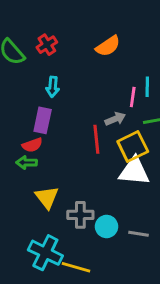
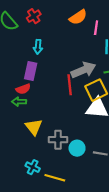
pink line: (133, 97) -> (96, 28), moved
gray arrow: (115, 119) -> (83, 70), size x1.6
cyan cross: (45, 253) -> (33, 167), size x0.6

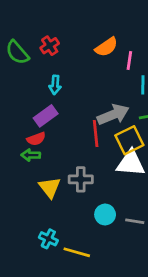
purple rectangle: (31, 71) -> (46, 116), turned 42
gray cross: (58, 140) -> (81, 179), moved

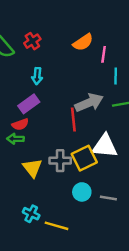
yellow square: (129, 140) -> (84, 158), moved

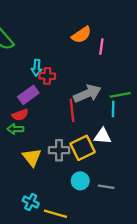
red cross: (32, 41) -> (47, 76), moved, turned 35
cyan line: (116, 76) -> (113, 109), moved
white triangle: (105, 146) -> (103, 136), size x0.7

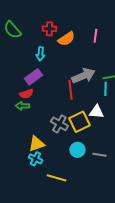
orange semicircle: (81, 35) -> (66, 39), moved
red cross: (47, 76) -> (49, 29), moved
gray cross: (59, 150) -> (59, 124), turned 30
yellow triangle: (32, 157) -> (36, 144), moved, turned 48
cyan cross: (31, 202) -> (35, 159), moved

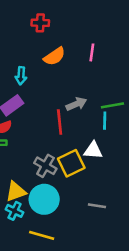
red cross: (49, 29) -> (40, 23), moved
gray arrow: (83, 76) -> (76, 104), size x0.7
cyan circle: (77, 150) -> (44, 199), moved, size x1.5

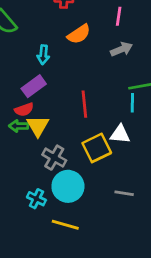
pink line: (92, 52) -> (119, 16), moved
gray arrow: (76, 104) -> (121, 49), moved
gray cross: (45, 166) -> (54, 158), moved
yellow triangle: (16, 192) -> (38, 126), moved, turned -40

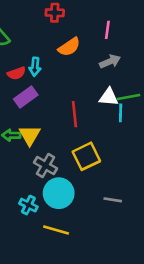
red semicircle: (24, 110) -> (17, 73), moved
white triangle: (120, 134) -> (109, 97), moved

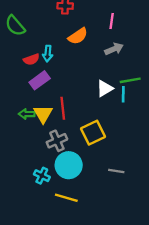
white triangle: (109, 97) -> (105, 88), moved, turned -36
red line: (74, 114) -> (63, 108), moved
gray cross: (45, 166) -> (57, 141), turned 36

